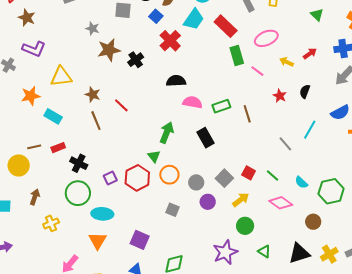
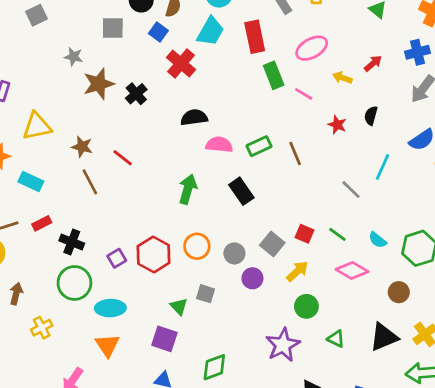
red rectangle: (226, 26) -> (255, 37), turned 40
green triangle: (154, 156) -> (179, 306), moved

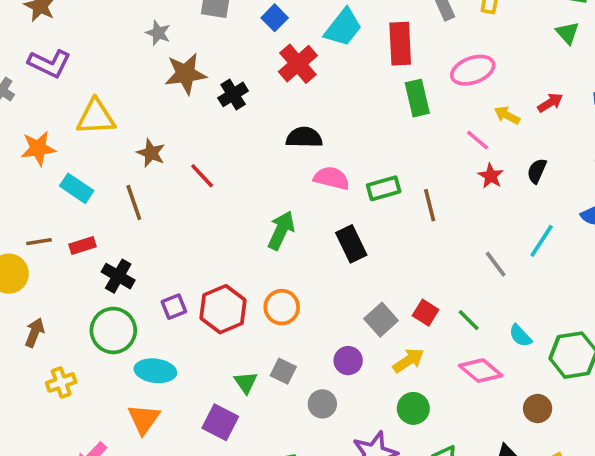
pink line: (304, 94) -> (477, 140), moved
brown line: (90, 182) -> (134, 203), moved
gray circle: (234, 253) -> (322, 404), moved

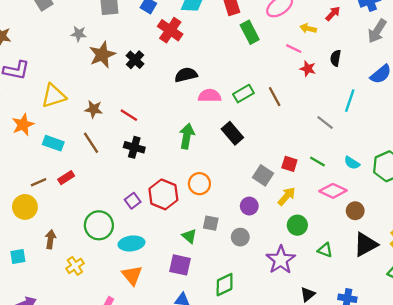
black cross: (118, 276) -> (134, 147), moved
brown circle: (538, 409) -> (355, 211), moved

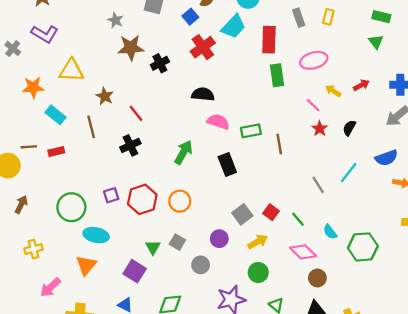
black cross: (134, 147) -> (130, 145), turned 30
yellow cross: (75, 266) -> (33, 249), moved

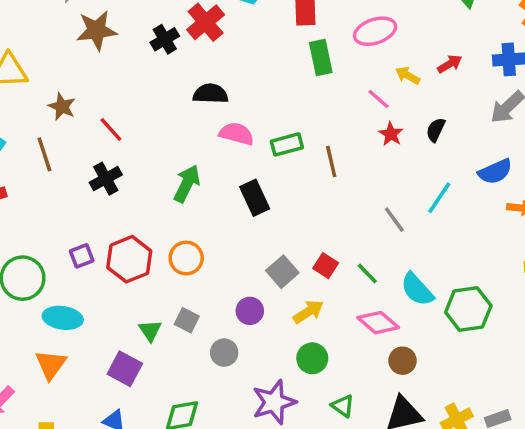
black cross: (160, 63) -> (165, 39), moved
cyan semicircle: (330, 232) -> (417, 289), size x1.5

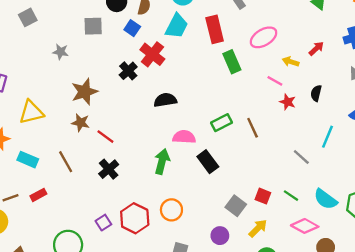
brown star: (96, 30) -> (84, 92), moved
brown star: (62, 107) -> (81, 123), moved
pink semicircle: (236, 134) -> (184, 137), moved

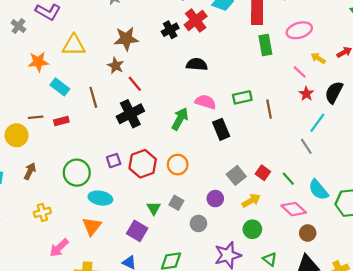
black semicircle: (316, 93) -> (334, 92), size x1.5
cyan line: (327, 137) -> (317, 123), moved
black cross: (109, 169) -> (130, 114), size x1.4

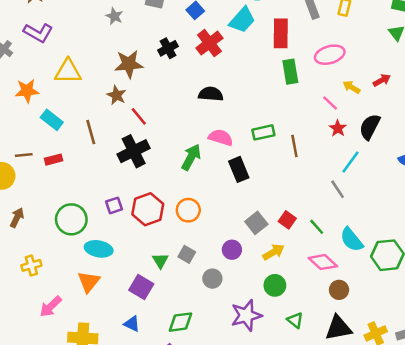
black cross: (170, 30) -> (168, 48), moved

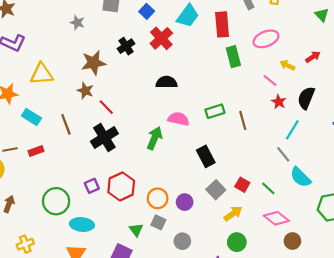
black rectangle: (239, 169) -> (206, 156), moved
orange circle: (188, 210) -> (158, 198), moved
cyan semicircle: (352, 240) -> (300, 177), moved
purple circle: (232, 250) -> (185, 202), moved

